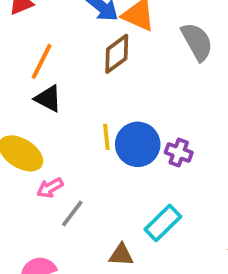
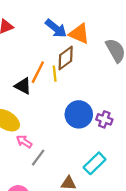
orange line: (42, 61) -> (38, 72), moved
yellow line: (106, 137) -> (55, 74), moved
pink arrow: (50, 188) -> (24, 142), turned 63

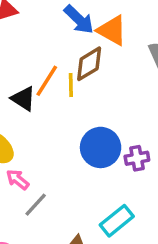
purple cross: (104, 119) -> (137, 158), turned -35

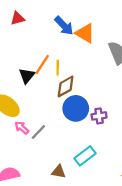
brown diamond: (89, 64) -> (66, 86), moved
black triangle: (23, 99) -> (27, 76), turned 35
gray line: (36, 205) -> (38, 132), moved

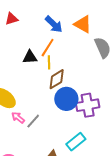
orange triangle: (85, 33) -> (83, 24), moved
orange line: (42, 65) -> (48, 48), moved
black triangle: (27, 76) -> (30, 57), moved, turned 49
purple cross: (99, 116) -> (88, 105), size x1.6

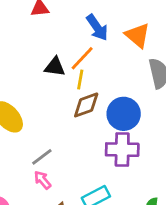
blue circle: (66, 99) -> (124, 114), moved
pink arrow: (18, 118) -> (42, 180), moved

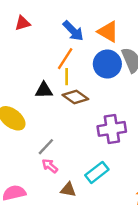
black triangle: (55, 67) -> (44, 90), moved
brown diamond: (86, 105) -> (75, 97), turned 65
blue circle: (124, 114) -> (107, 64), moved

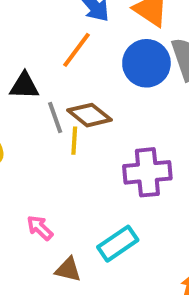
yellow line: (67, 77) -> (74, 141), moved
black triangle: (44, 90) -> (24, 86), moved
gray line: (46, 147) -> (55, 117), moved, turned -66

